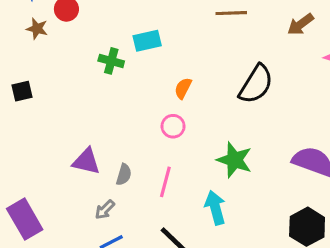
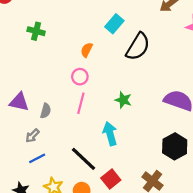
cyan rectangle: (147, 41) -> (114, 24), moved, turned -36
green star: (234, 160) -> (123, 100), size x0.7
pink line: (165, 182) -> (81, 103), moved

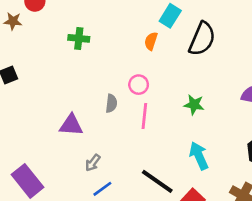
orange semicircle: (87, 50) -> (151, 41), moved
gray semicircle: (46, 111) -> (111, 103), moved
cyan arrow: (110, 134) -> (199, 156), moved

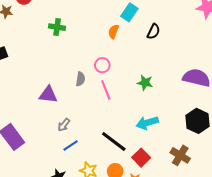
black semicircle: (202, 39) -> (153, 32), size x0.6
pink line: (144, 116) -> (106, 90), turned -30
cyan arrow: (199, 156) -> (147, 123), turned -85

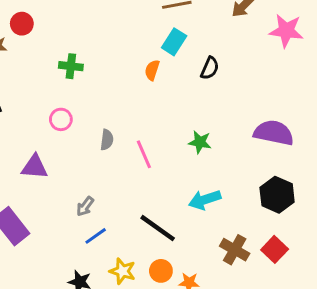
pink circle: (102, 65) -> (61, 119), moved
purple triangle: (48, 95) -> (35, 167), moved
brown cross: (180, 155) -> (235, 250), moved
red square: (141, 158) -> (275, 249), moved

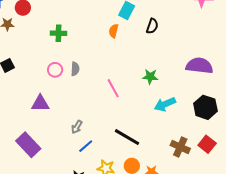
gray semicircle: (107, 140) -> (75, 69), moved
cyan arrow: (205, 200) -> (165, 104), moved

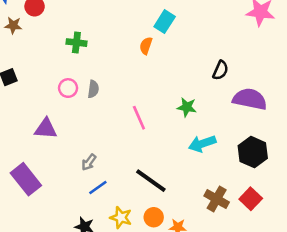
black semicircle: (152, 26) -> (221, 70), moved

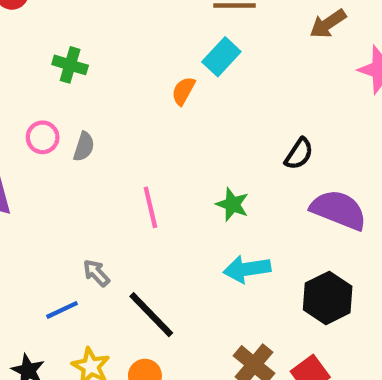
gray arrow: (89, 162) -> (96, 273), moved, turned 90

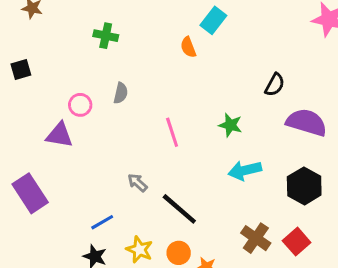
orange semicircle: (183, 91) -> (188, 47), turned -45
pink circle: (43, 137) -> (80, 105), moved
blue line: (62, 310) -> (102, 222), moved

